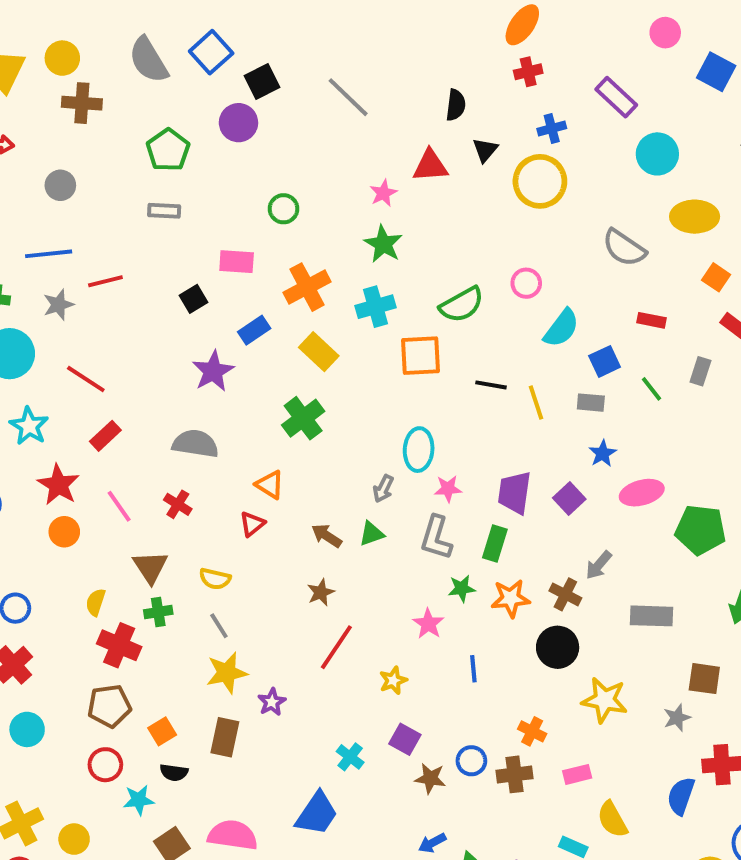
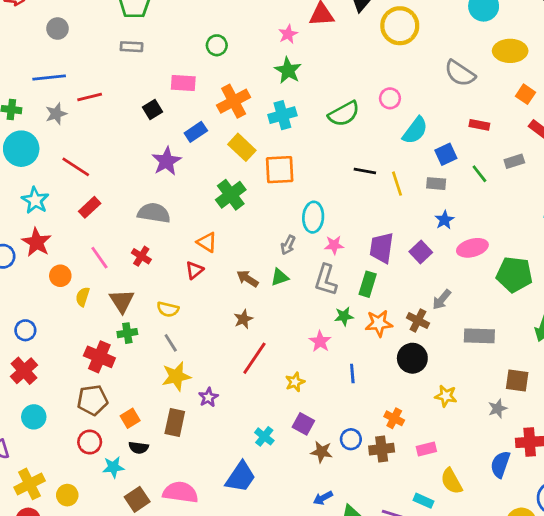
orange square: (421, 356) -> (280, 170), moved
gray rectangle: (700, 371) -> (514, 161), turned 54
red star: (58, 485) -> (37, 242), moved
yellow semicircle: (96, 602) -> (83, 297), moved
yellow star: (605, 700) -> (446, 396), size x0.7

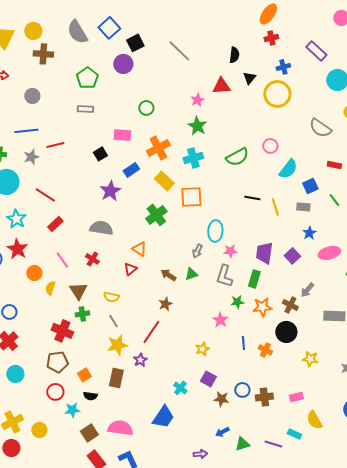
red line: (254, 358) -> (151, 332), moved
orange cross: (394, 418) -> (265, 350), moved

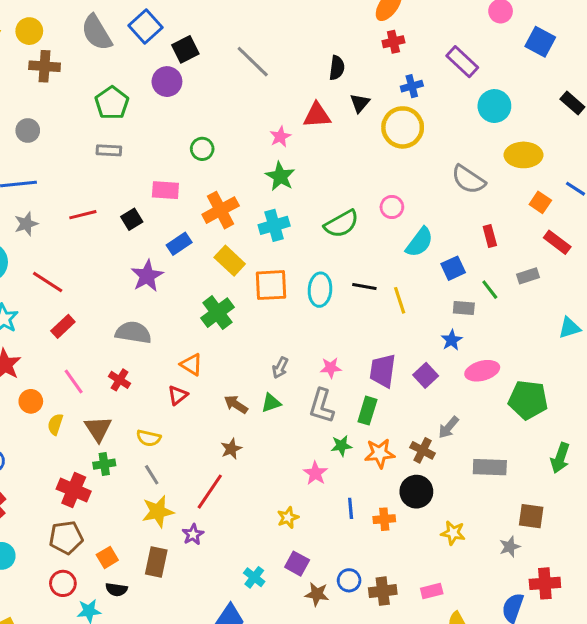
red line: (55, 145) -> (83, 215), moved
red rectangle: (334, 165) -> (490, 236), turned 64
gray rectangle: (303, 207) -> (464, 308), moved
cyan ellipse: (215, 231) -> (320, 290), moved
orange cross: (265, 350) -> (384, 519), turned -32

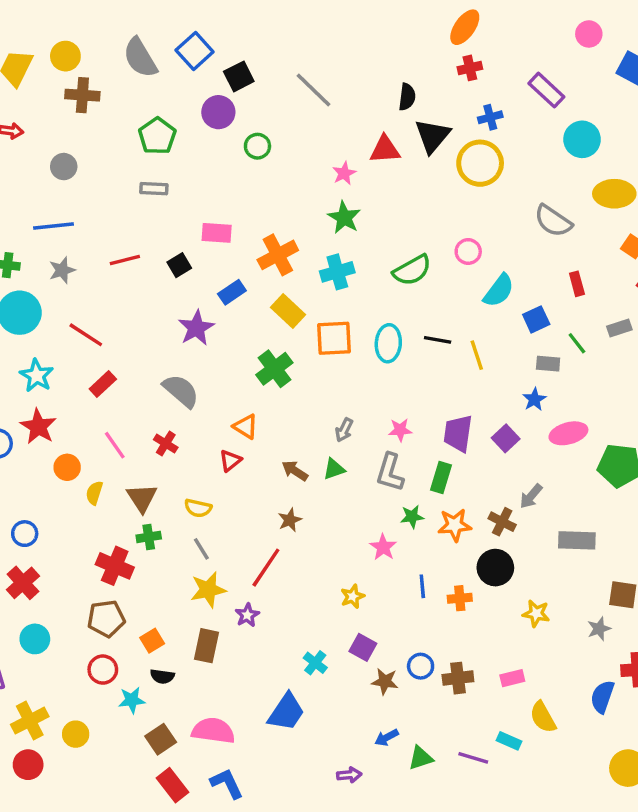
black triangle: (360, 103) -> (432, 136), size x1.6
green circle: (202, 149) -> (257, 146), moved
gray semicircle: (133, 332) -> (181, 391), turned 32

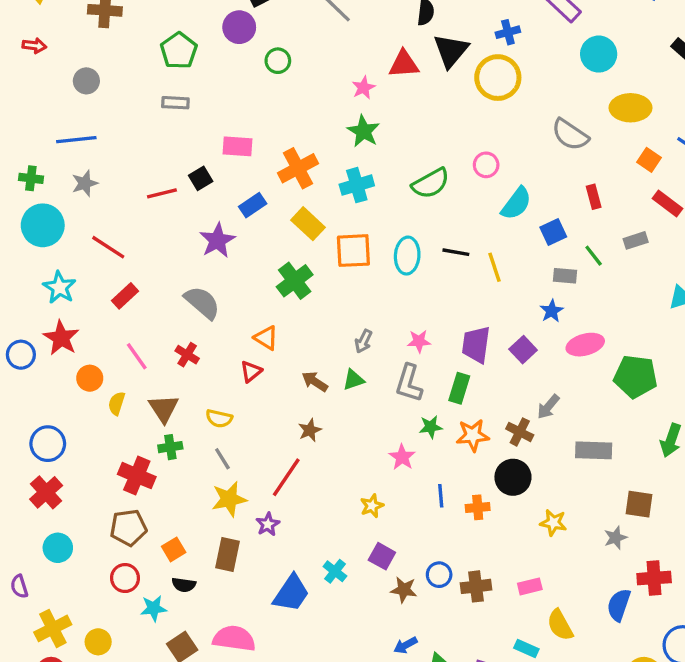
red line: (125, 260) -> (162, 193), moved
blue circle: (25, 534) -> (48, 444), size x1.4
blue trapezoid: (286, 712) -> (291, 593), moved

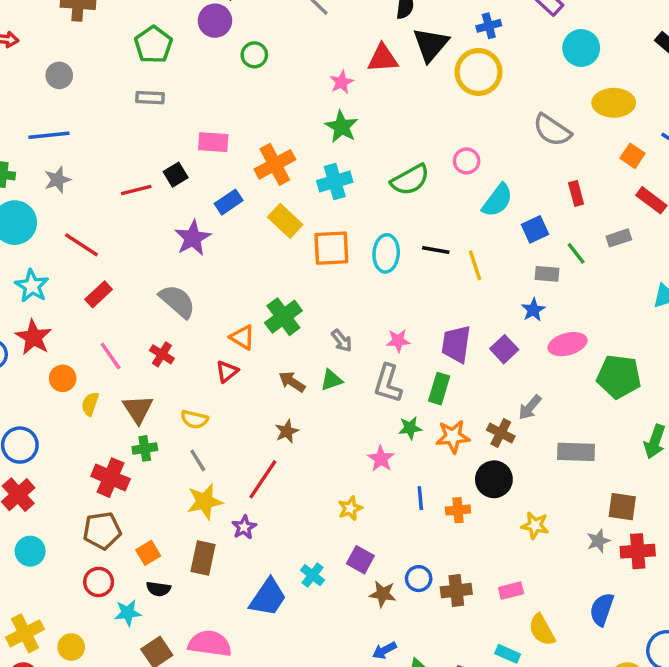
green cross: (295, 281) -> (283, 317), moved
gray arrow: (363, 341) -> (342, 341), turned -65
red cross: (654, 578) -> (638, 551), moved

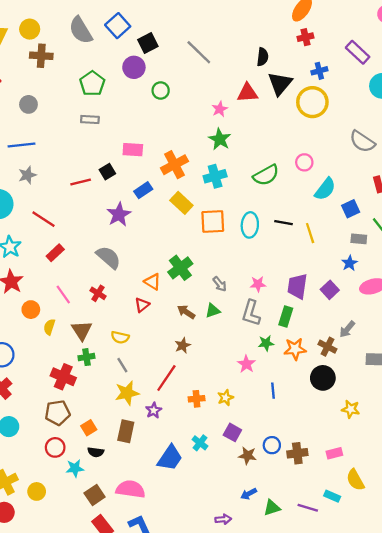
orange cross: (458, 510) -> (197, 399), moved

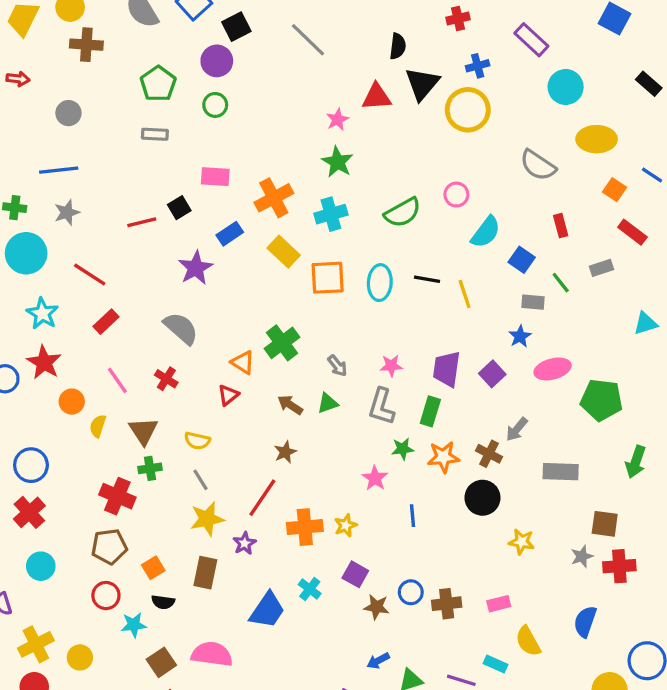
green circle: (161, 91) -> (215, 105), moved
blue square: (351, 209) -> (522, 260), turned -30
orange cross: (197, 399) -> (305, 527), size x1.5

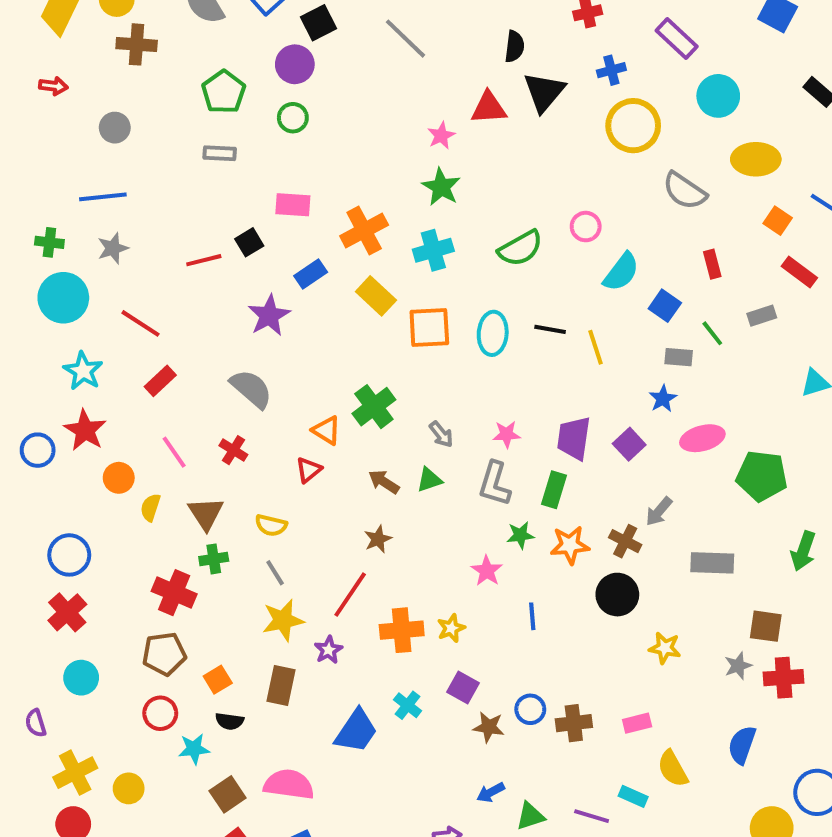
yellow circle: (468, 110) -> (633, 126), moved

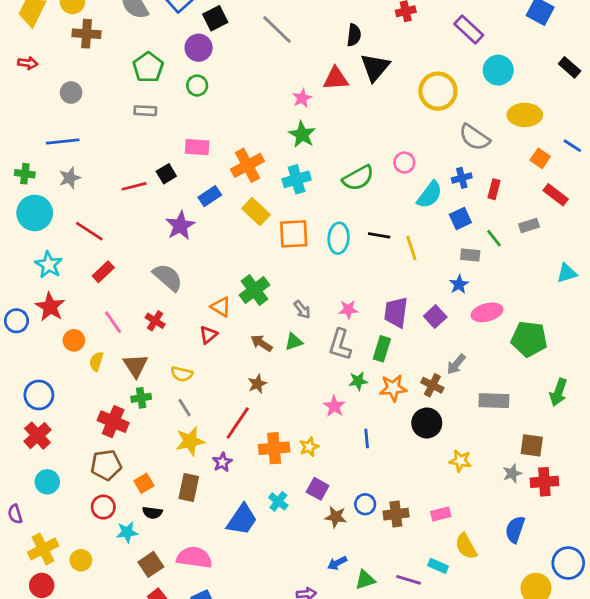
blue cross: (611, 70) -> (462, 178), moved
red rectangle: (712, 264) -> (494, 189), turned 30
blue square: (665, 306) -> (460, 219), turned 30

